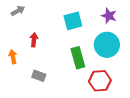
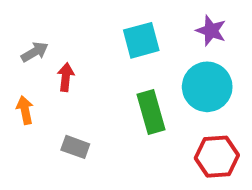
gray arrow: (18, 11) -> (35, 52), moved
red hexagon: (100, 81) -> (217, 157), moved

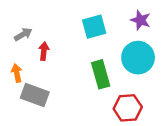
gray rectangle: (75, 147) -> (35, 95), moved, size x1.5
red hexagon: (217, 157) -> (128, 108), moved

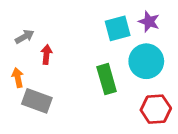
cyan square: (94, 27) -> (118, 28), moved
red hexagon: (128, 108) -> (156, 109), moved

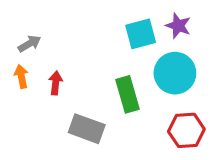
red arrow: (46, 54) -> (56, 83), moved
orange arrow: (18, 78) -> (21, 76), moved
gray rectangle: (37, 101) -> (87, 129), moved

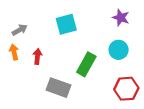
cyan square: (141, 34) -> (66, 24), moved
cyan circle: (175, 73) -> (119, 50), size x0.7
green rectangle: (128, 94) -> (86, 64), turned 45

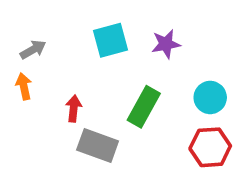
purple star: (121, 18) -> (166, 44), moved, turned -30
cyan circle: (119, 50) -> (210, 97), moved
red arrow: (37, 56) -> (74, 109), moved

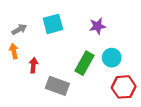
cyan square: (111, 40) -> (53, 24), moved
cyan circle: (210, 97) -> (112, 58), moved
red arrow: (74, 109) -> (33, 65), moved

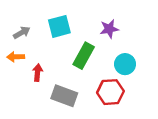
orange arrow: (14, 51) -> (16, 57), turned -80
green rectangle: (84, 63) -> (84, 56), moved
red hexagon: (124, 87) -> (110, 92), moved

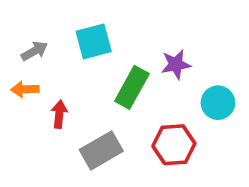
purple star: (109, 29) -> (176, 64), moved
cyan circle: (125, 64) -> (218, 103), moved
gray rectangle: (64, 96) -> (101, 150), turned -50

